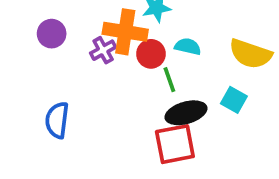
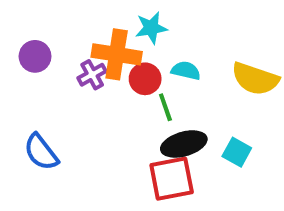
cyan square: (234, 100) -> (237, 152), moved
blue semicircle: (57, 120) -> (41, 152), turned -45

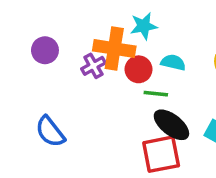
green line: (165, 107) -> (156, 94), turned -65
black ellipse: (184, 144) -> (171, 125), turned 54

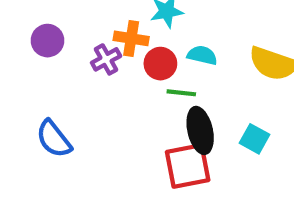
orange cross: (114, 49) -> (131, 38), size x0.7
black ellipse: (171, 125) -> (200, 130), turned 39

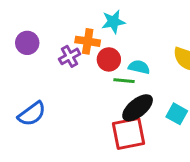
cyan semicircle: (202, 55) -> (139, 67), moved
black ellipse: (200, 130) -> (138, 108), turned 64
blue semicircle: (54, 139) -> (32, 114), turned -88

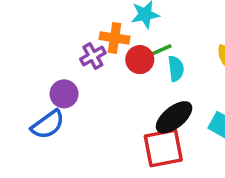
purple circle: (27, 43) -> (64, 94), moved
cyan semicircle: (139, 67) -> (176, 69), turned 70
green line: (124, 81) -> (160, 51), moved, turned -30

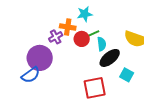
purple circle: (64, 94) -> (40, 58), size x1.6
black ellipse: (174, 117) -> (110, 58), moved

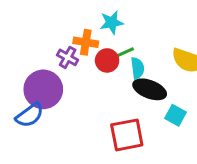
purple cross: (56, 37) -> (68, 57), turned -32
black ellipse: (110, 58) -> (150, 89), turned 60

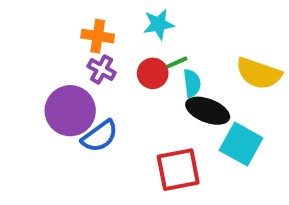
orange cross: (86, 42) -> (98, 36), moved
blue semicircle: (30, 115) -> (100, 136), moved
cyan square: (175, 115) -> (241, 144), size x1.5

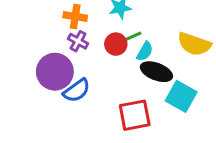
cyan semicircle: (192, 83) -> (145, 51), turned 36

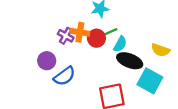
orange cross: (75, 16) -> (80, 32), moved
yellow semicircle: (194, 44) -> (161, 50), moved, size x0.7
purple circle: (55, 72) -> (47, 61), size x0.6

